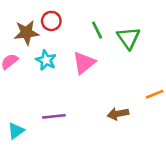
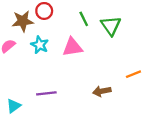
pink triangle: (84, 63) -> (72, 47), turned 30

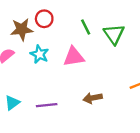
brown arrow: (102, 91) -> (93, 98), moved
cyan triangle: (14, 106) -> (12, 103), moved

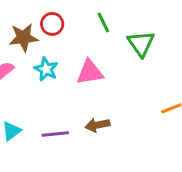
green line: (86, 27) -> (103, 22), moved
brown arrow: (93, 98) -> (97, 125), moved

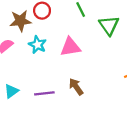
brown arrow: (97, 125) -> (76, 87), turned 66

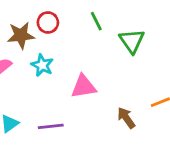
pink triangle: (70, 47) -> (83, 87), moved
brown arrow: (76, 87) -> (126, 118), moved

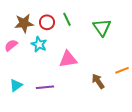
green line: (96, 21) -> (67, 19), moved
red circle: (48, 23) -> (47, 22), moved

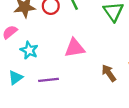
cyan star: (39, 44) -> (29, 50), moved

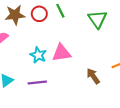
cyan star: (29, 50) -> (38, 55), moved

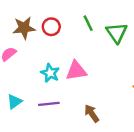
green line: (60, 11) -> (88, 23), moved
brown arrow: (93, 76) -> (92, 113), moved

